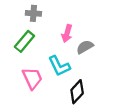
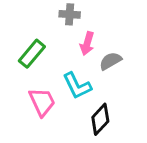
gray cross: (33, 13) -> (70, 14), moved

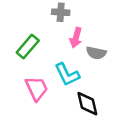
gray semicircle: (110, 61) -> (96, 53), turned -138
black diamond: (100, 119) -> (87, 104), turned -56

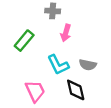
gray semicircle: (96, 53) -> (88, 65), moved
pink trapezoid: (37, 88) -> (35, 91), moved

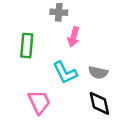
green rectangle: (24, 41) -> (27, 45), turned -35
black diamond: (76, 90) -> (99, 103), moved

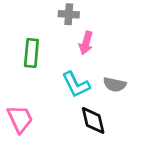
pink trapezoid: (39, 102) -> (20, 119), moved
black diamond: (99, 103) -> (93, 120), moved

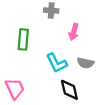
pink arrow: (86, 43) -> (74, 32), moved

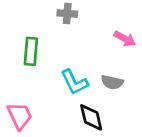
pink arrow: (74, 32) -> (125, 39), moved, turned -77

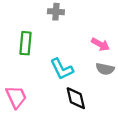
pink arrow: (125, 39) -> (100, 44), moved
gray semicircle: (112, 82) -> (105, 69), moved

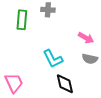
green rectangle: (26, 43) -> (22, 20), moved

